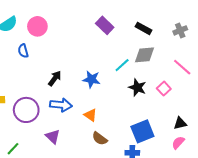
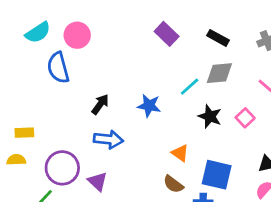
blue semicircle: (23, 51) -> (58, 68), size x1.6
purple circle: (26, 110) -> (62, 168), moved
orange triangle: (90, 115) -> (180, 153), moved
blue square: (142, 131) -> (217, 175), turned 35
brown semicircle: (100, 139) -> (173, 184), moved

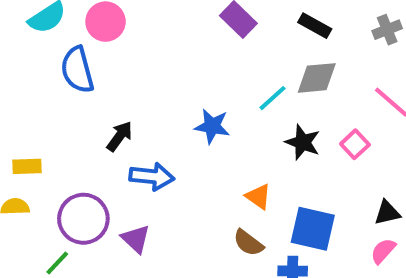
black arrow: (100, 104) -> (120, 136), moved

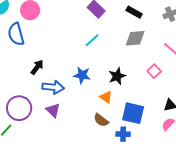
cyan line: (272, 98) -> (92, 40), moved
blue star: (212, 126) -> (82, 75), moved
black star: (303, 142) -> (117, 76), moved, turned 30
purple triangle: (136, 239) -> (53, 110), moved

